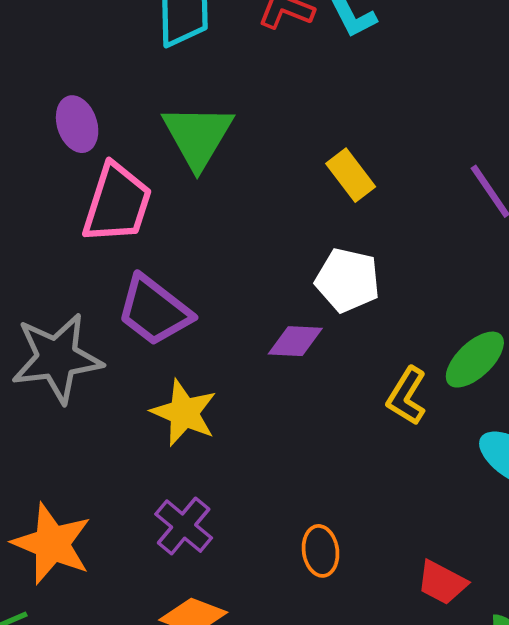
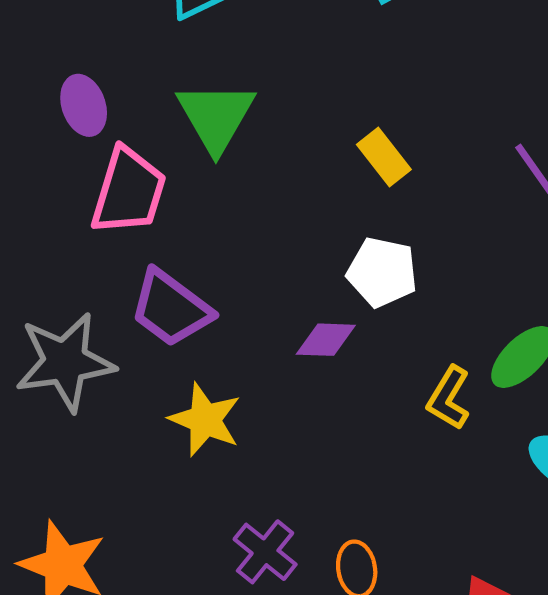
purple cross: (184, 526) -> (265, 552), moved

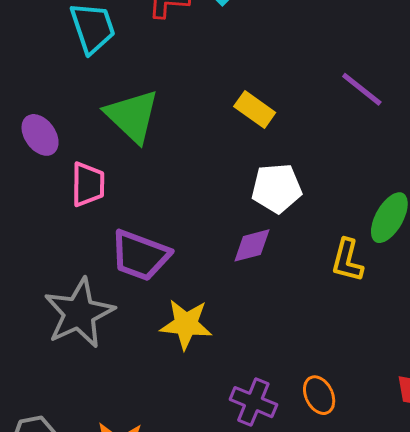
pink trapezoid: (129, 191) -> (88, 184), size x0.7

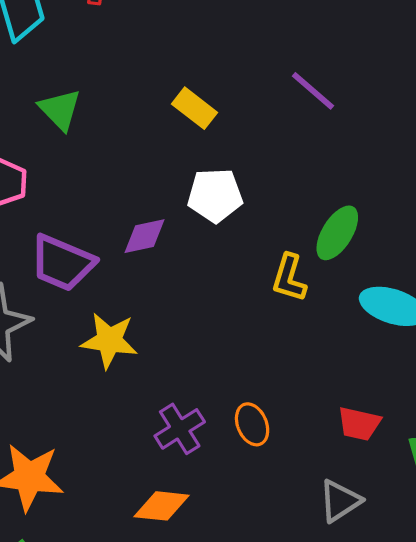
green triangle: (132, 116) -> (60, 110), size x0.7
purple diamond: (252, 245) -> (144, 236), moved
purple cross: (253, 402) -> (180, 429), turned 33

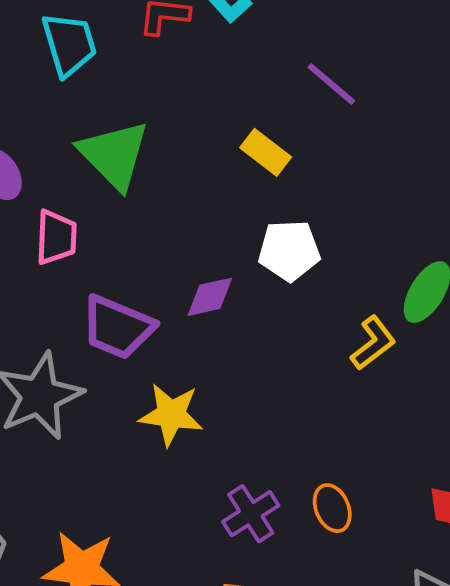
purple line: (313, 91) -> (331, 84), moved
green triangle: (60, 110) -> (114, 155), size x1.5
yellow L-shape: (289, 278) -> (373, 343), turned -144

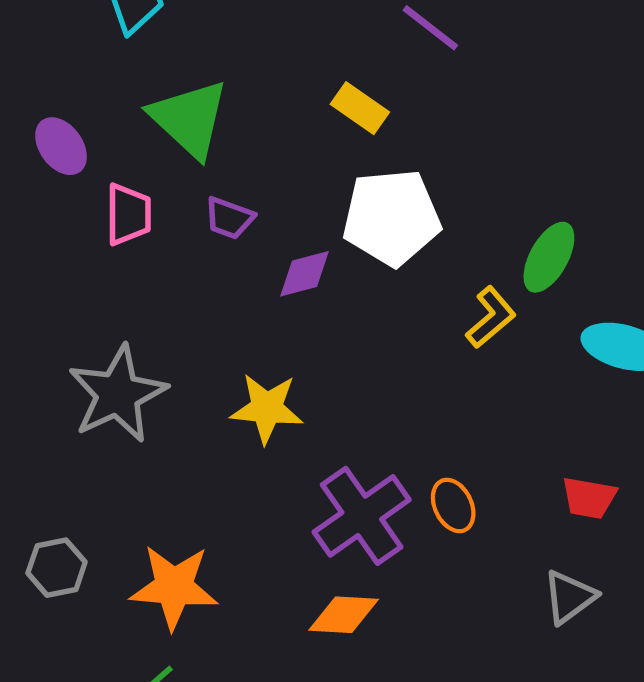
white pentagon: (289, 250) -> (392, 217), size x1.4
purple trapezoid: (118, 327) -> (229, 218), moved, size x0.6
purple cross: (251, 514) -> (362, 516), size x1.5

